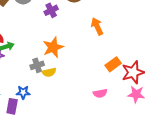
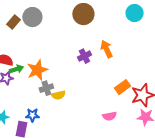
purple cross: (51, 10) -> (84, 56), moved
orange star: (53, 47) -> (37, 70), moved

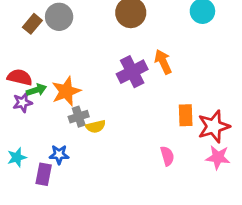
purple cross: (84, 56) -> (132, 72), size x1.5
orange rectangle: (123, 87) -> (186, 115), turned -56
pink semicircle: (109, 116) -> (167, 156), turned -96

